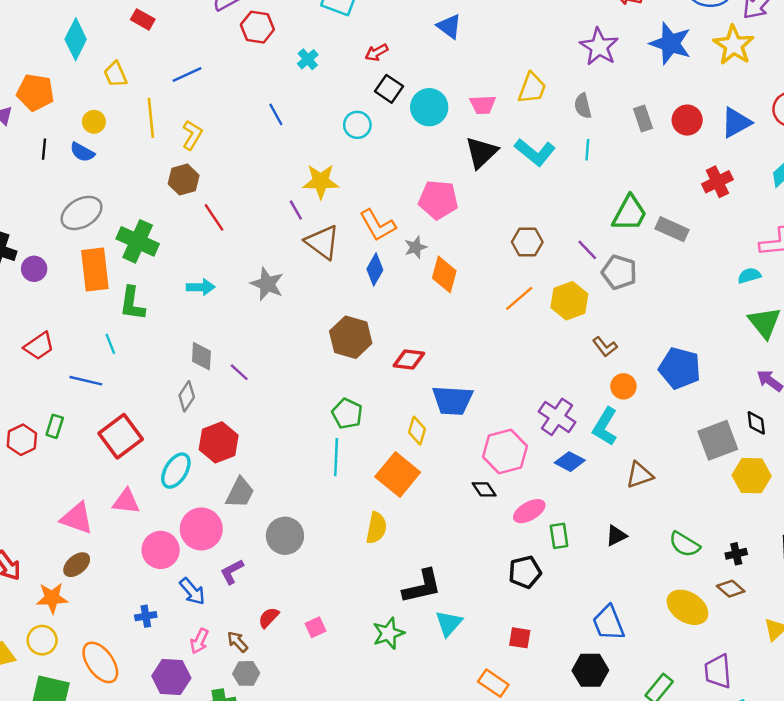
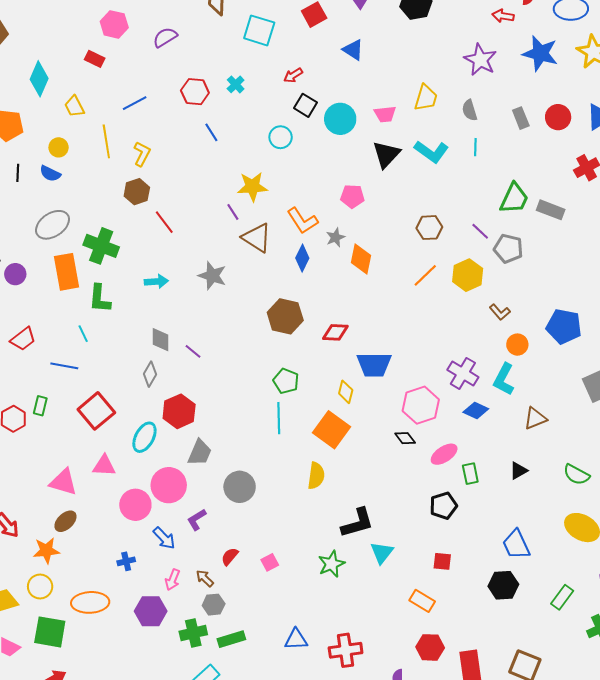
red hexagon: (257, 27) -> (195, 92), moved
pink pentagon: (438, 200) -> (352, 196), size x0.7
orange ellipse: (100, 662) -> (90, 602), turned -54

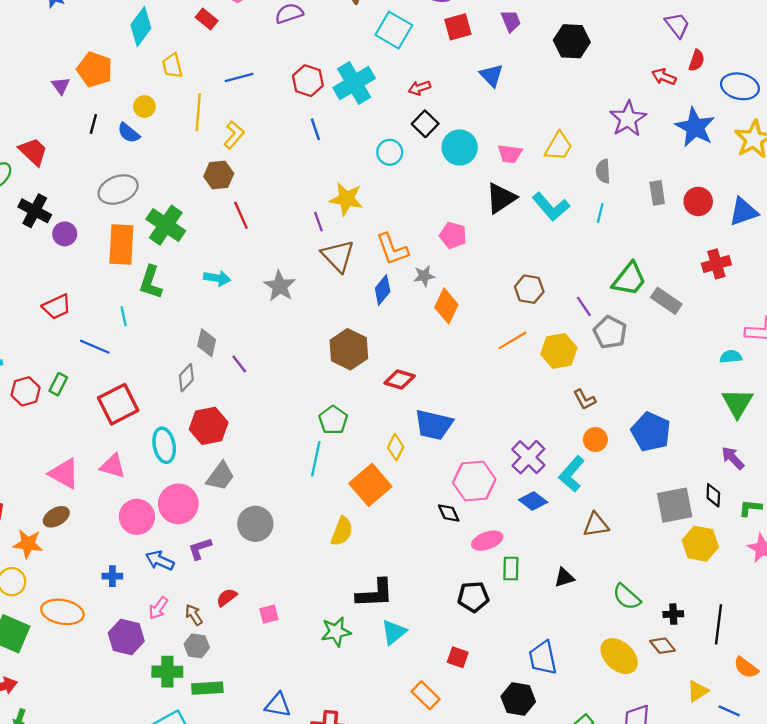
cyan cross: (236, 84) -> (354, 83), size x2.0
cyan ellipse: (144, 437) -> (164, 445), turned -52
blue arrow: (164, 538) -> (160, 561), turned 145

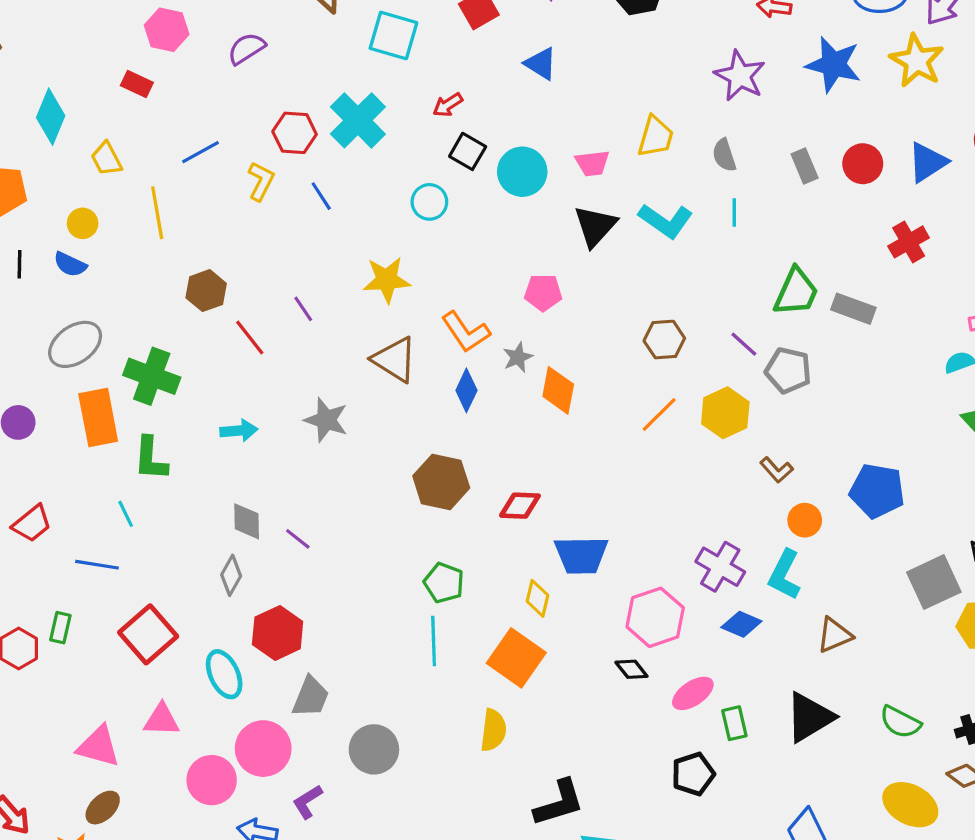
yellow L-shape: (234, 135) -> (261, 181), moved
purple line: (318, 222) -> (303, 309), moved
black triangle: (564, 578) -> (810, 717), size x1.8

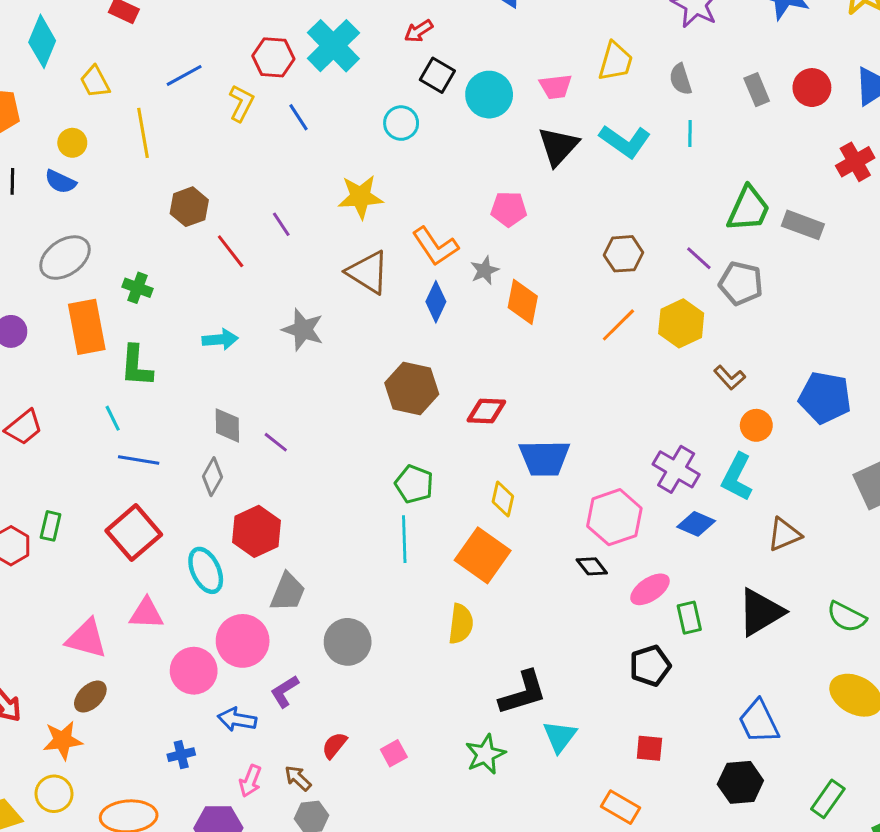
green cross: (152, 376) -> (138, 288), size x0.6
blue line: (97, 565) -> (139, 460), moved

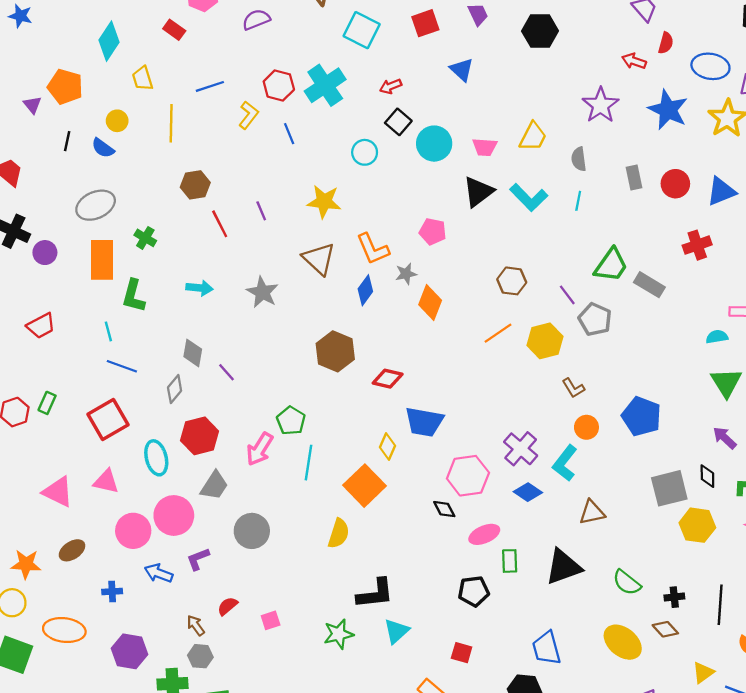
green pentagon: (414, 484) -> (291, 421), moved
brown ellipse: (90, 697) -> (72, 550), moved
pink arrow: (250, 781) -> (260, 449), moved, size x1.4

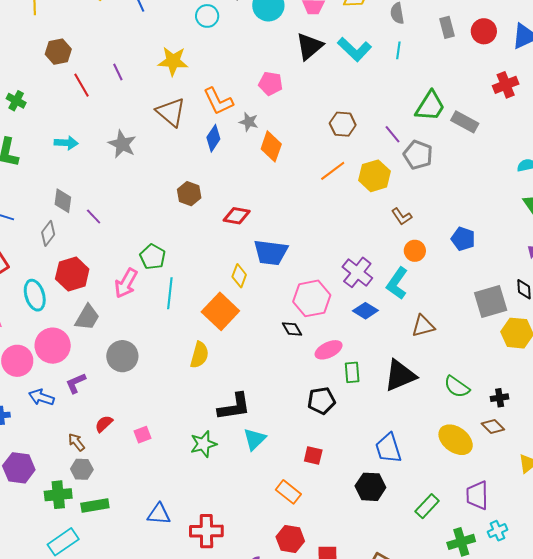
gray star: (406, 274) -> (249, 122), turned 30
brown hexagon: (335, 351) -> (189, 194), size x0.7
blue pentagon: (641, 416) -> (463, 239), size x0.7

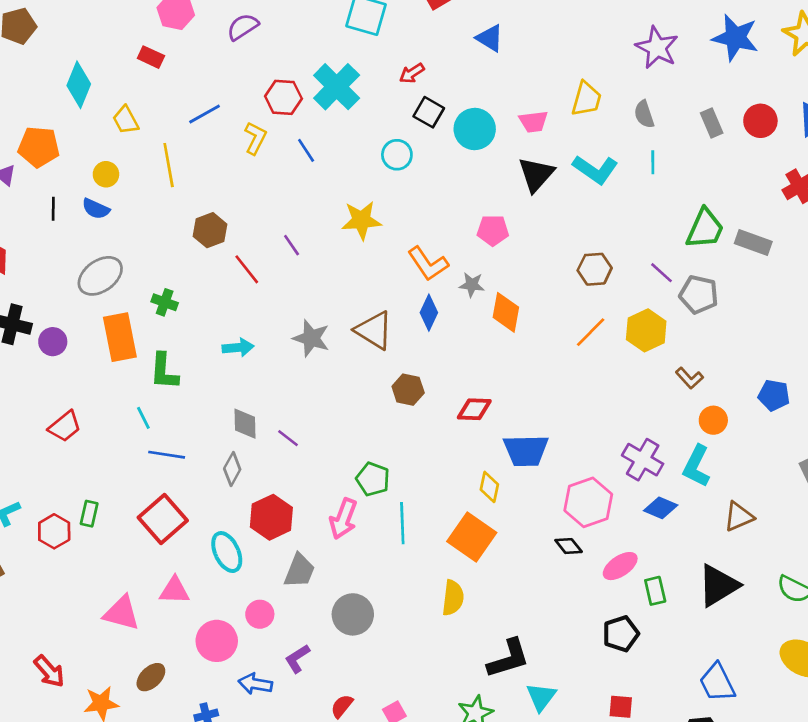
brown triangle: (171, 112) -> (374, 330), moved
pink circle: (53, 346) -> (260, 614), size x0.6

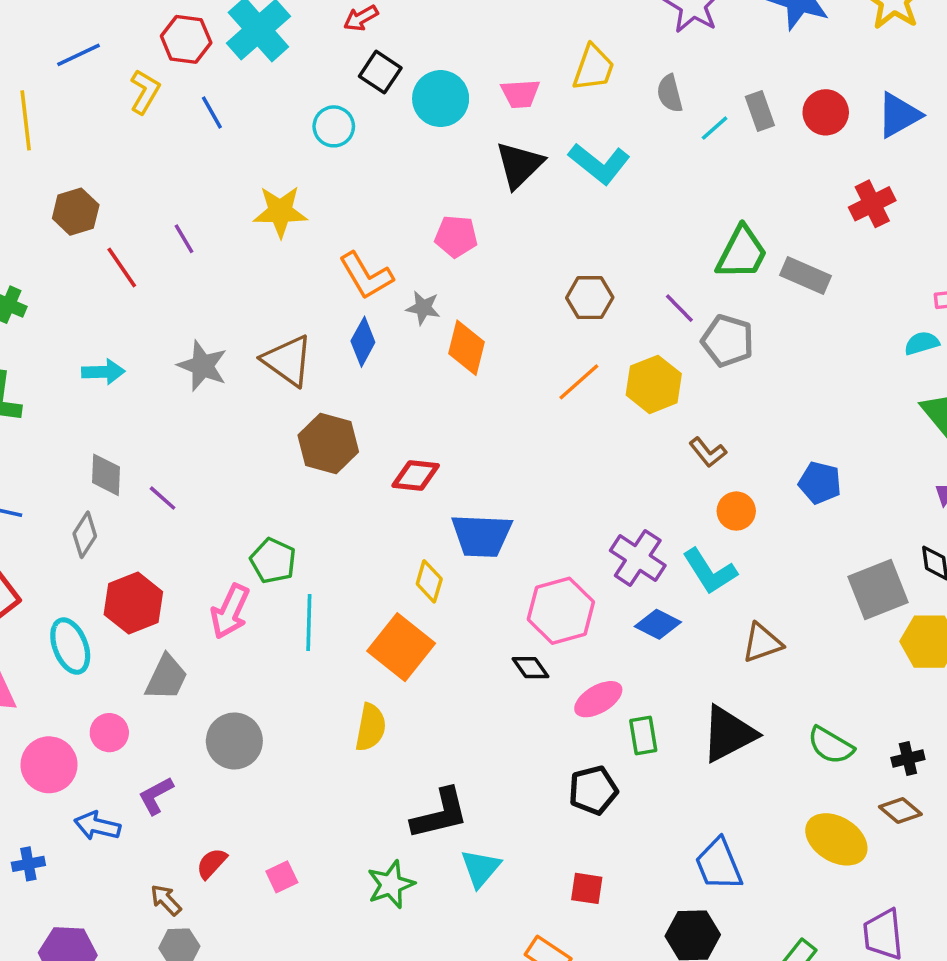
cyan line: (653, 162) -> (715, 128), moved, turned 45
brown hexagon: (408, 390) -> (328, 443), size x1.4
cyan L-shape: (697, 466) -> (710, 571), turned -63

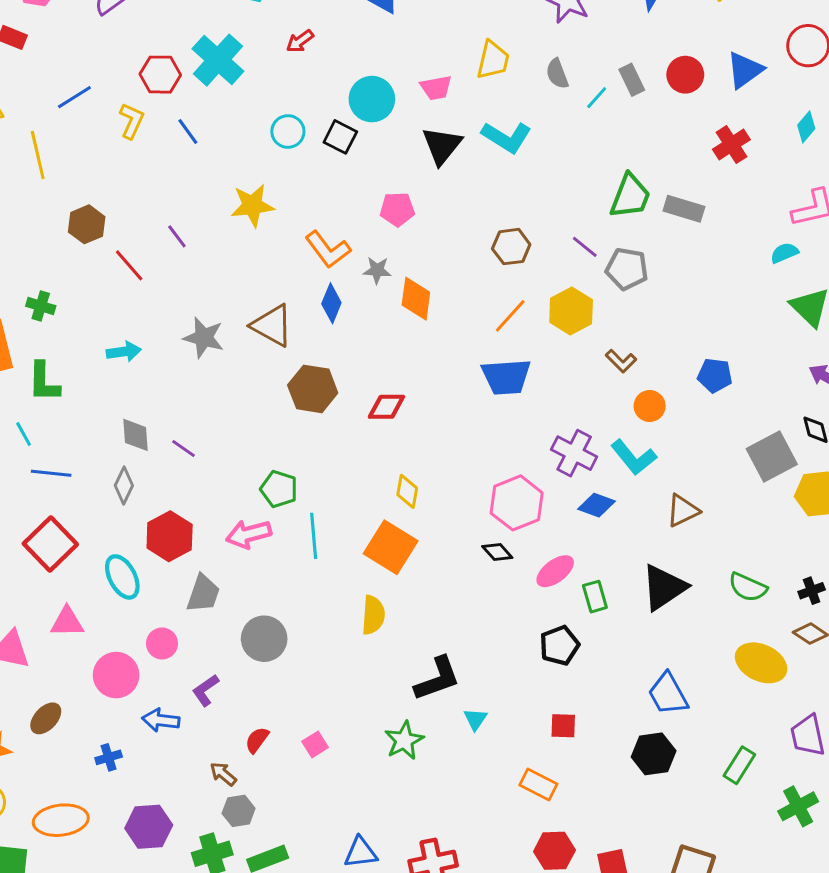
black square: (380, 72) -> (340, 137), moved
blue trapezoid: (482, 535) -> (506, 377), moved
pink arrow: (230, 611) -> (249, 534), turned 57
cyan triangle: (481, 868) -> (475, 719), size x0.7

